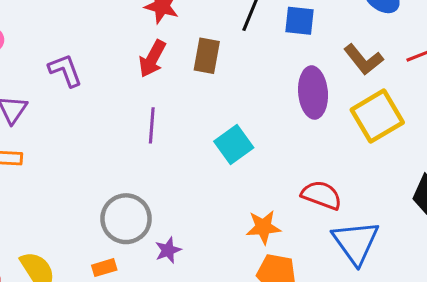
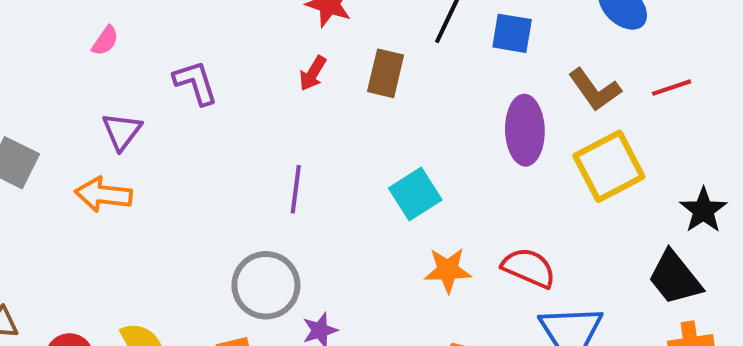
red arrow: (152, 59) -> (313, 73), size x0.7
purple line: (152, 125) -> (296, 189), moved
orange star: (263, 227) -> (448, 270), moved

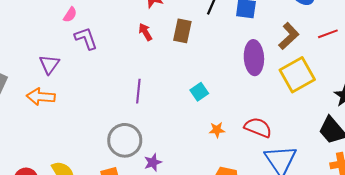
pink semicircle: (105, 41) -> (70, 15), moved
red arrow: (313, 73) -> (145, 32), turned 120
brown L-shape: (595, 90) -> (289, 36), turned -96
cyan square: (415, 194) -> (199, 92), size x0.7
orange star: (448, 270) -> (217, 130), size x0.7

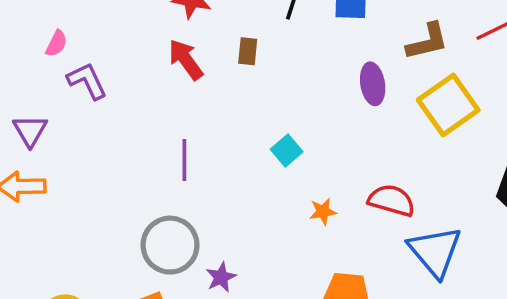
brown rectangle: (182, 31) -> (248, 51), size x0.7
red arrow: (145, 32) -> (186, 60), size x1.4
brown L-shape: (289, 36) -> (427, 42), turned 36
purple ellipse: (254, 58) -> (373, 84), size x0.7

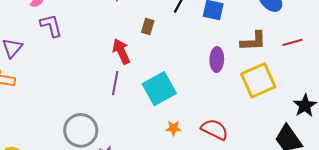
red arrow: (186, 60) -> (121, 51), moved
cyan square: (287, 151) -> (159, 89), size x1.8
purple line: (184, 160) -> (115, 83), moved

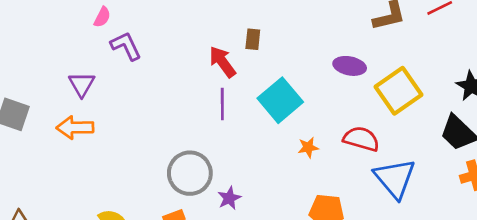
brown rectangle: (148, 26) -> (253, 39), moved
purple ellipse: (217, 60) -> (350, 66), moved, turned -70
yellow square: (258, 80) -> (398, 91), moved

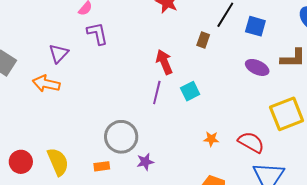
brown rectangle: (253, 39) -> (203, 40), moved
purple ellipse: (350, 66) -> (257, 67), moved
cyan square: (280, 100) -> (190, 91), moved, size x0.6

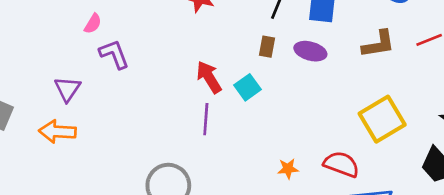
brown rectangle: (203, 40) -> (267, 47), moved
purple ellipse: (257, 67) -> (310, 51), moved
cyan square: (190, 91) -> (248, 87), moved

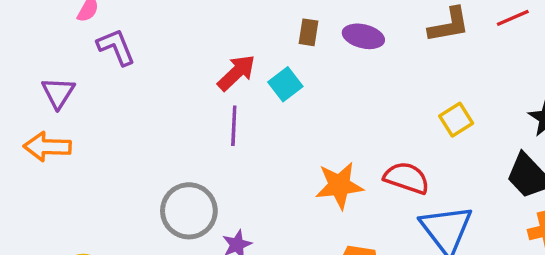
red arrow: (209, 77) -> (236, 73), turned 80
yellow square: (382, 119) -> (456, 120), size x0.6
orange star: (288, 169) -> (339, 185), size x1.8

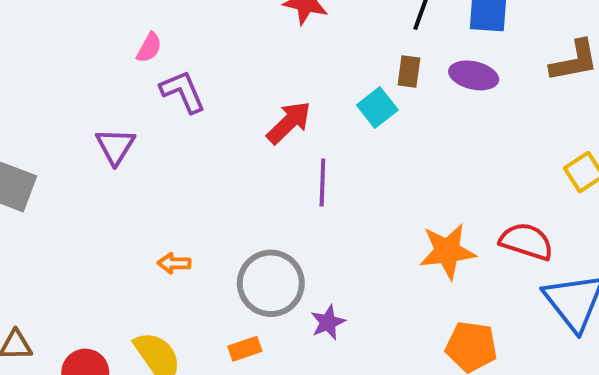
red arrow: (236, 73) -> (289, 123), moved
cyan square: (285, 84) -> (377, 107), moved
orange arrow: (47, 147) -> (174, 263), moved, size x0.6

